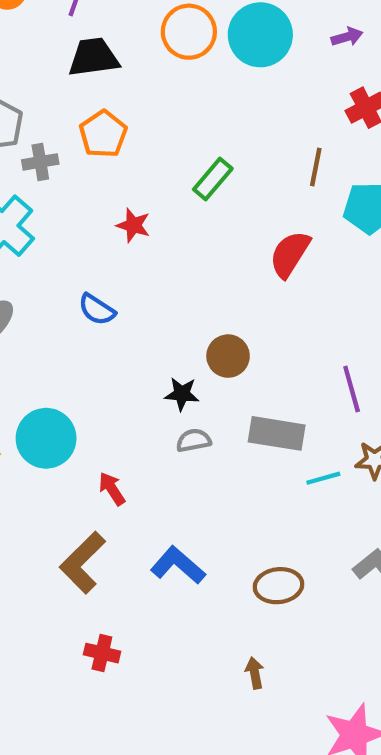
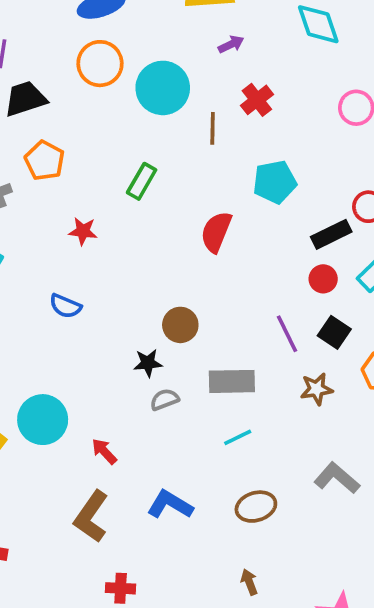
cyan circle: (260, 35) -> (163, 88), moved
brown line: (316, 167) -> (213, 128), moved
cyan line: (323, 478) -> (238, 437), moved

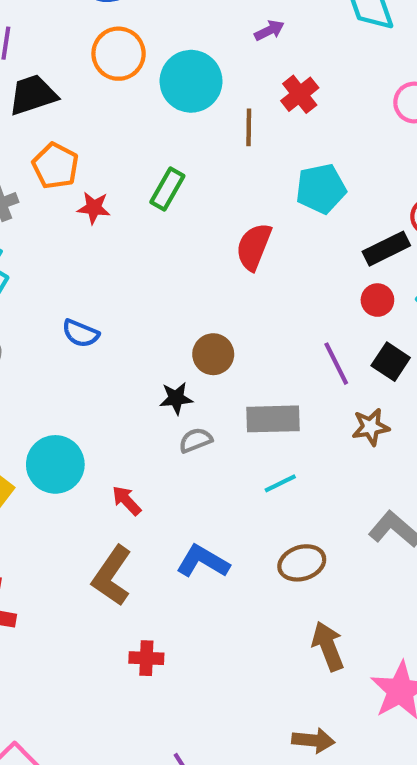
red star: (83, 231) -> (94, 208), moved
brown arrow: (249, 582) -> (328, 646), moved, size x1.6

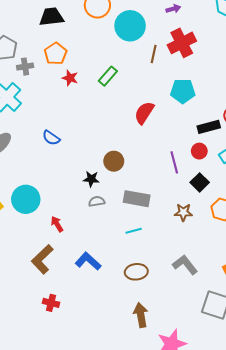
red cross: (300, 94) -> (182, 43), size x1.5
purple line: (336, 364) -> (174, 162), moved

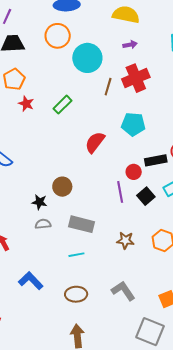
red circle: (199, 151) -> (134, 172), moved
black square: (200, 182) -> (146, 196), moved

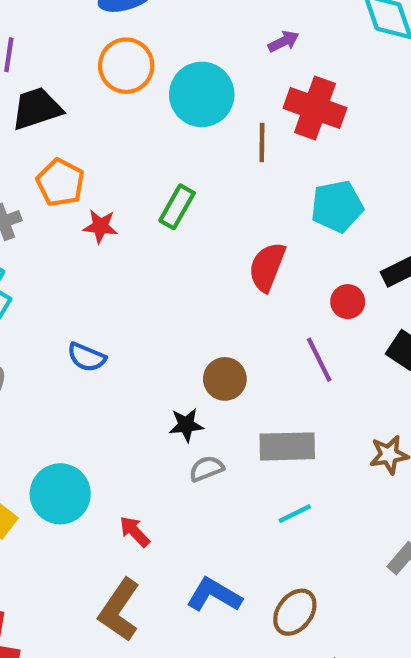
red cross: (136, 78) -> (315, 108), turned -32
red circle: (134, 172) -> (348, 302), moved
purple line: (120, 192) -> (319, 360), moved
brown ellipse: (76, 294) -> (295, 612), moved, turned -35

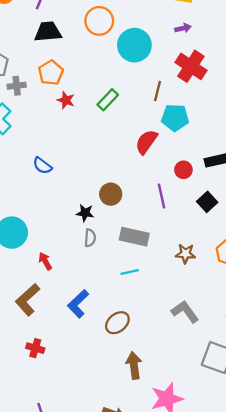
brown line: (262, 142) -> (158, 91), moved
cyan pentagon: (337, 206) -> (175, 118), moved
gray semicircle: (206, 469) -> (90, 238), turned 102
blue L-shape: (214, 595) -> (78, 304), turned -88

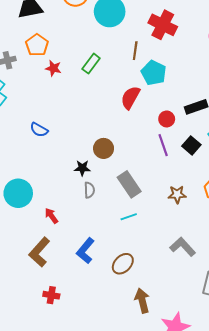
cyan pentagon: (175, 118) -> (154, 73), turned 30
purple line: (162, 196) -> (163, 145), moved
gray rectangle: (134, 237) -> (129, 184), turned 50

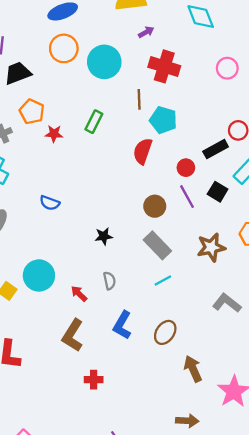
brown circle: (104, 148) -> (155, 206), moved
gray semicircle: (89, 190) -> (109, 281), moved
brown star: (177, 194) -> (211, 247), size x1.4

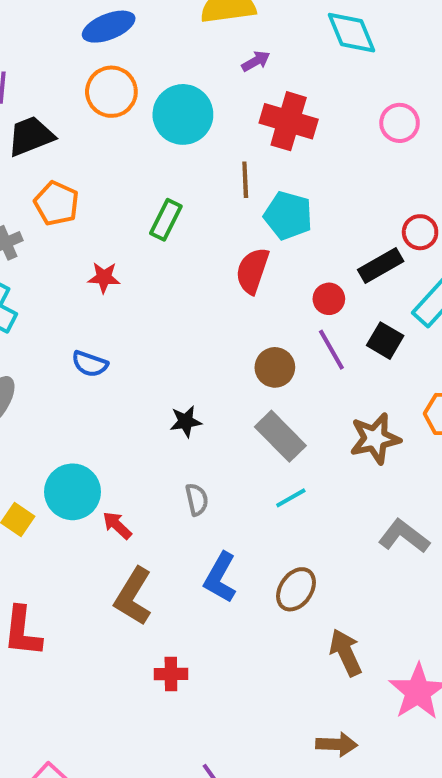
red star: (54, 134) -> (104, 277), moved
red arrow: (79, 294) -> (117, 525), moved

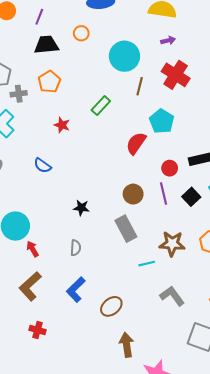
orange circle: (111, 92) -> (81, 33), moved, size x0.6
brown line: (245, 180) -> (140, 86), moved
cyan line: (291, 498) -> (147, 264), moved

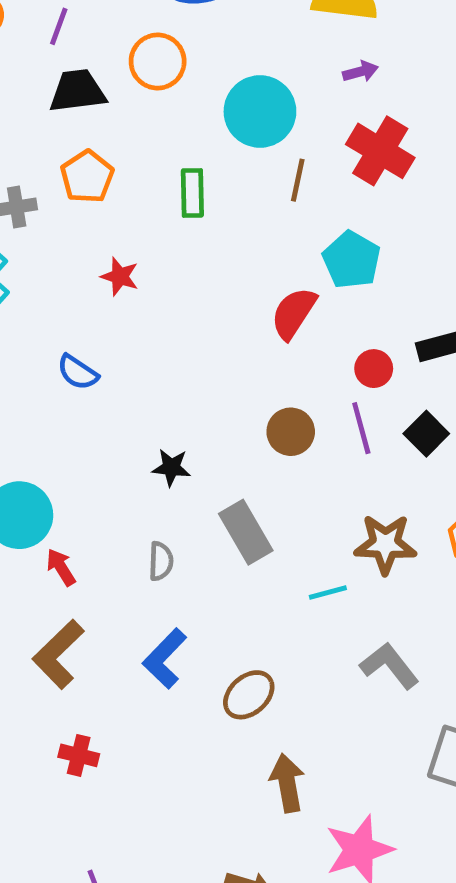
orange circle: (81, 33) -> (158, 61), size x1.5
green rectangle: (101, 106) -> (192, 193), moved, turned -42
gray rectangle: (126, 229) -> (246, 532), moved

